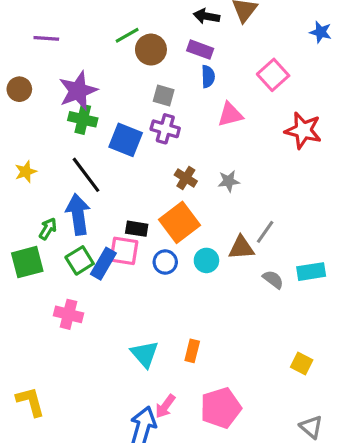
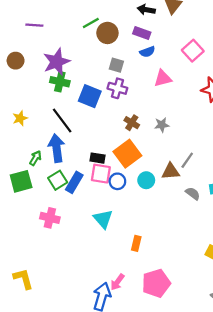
blue semicircle: (208, 76) -> (147, 52), turned 72
pink square: (124, 251) -> (101, 174), moved
cyan triangle: (145, 354) -> (103, 219), moved

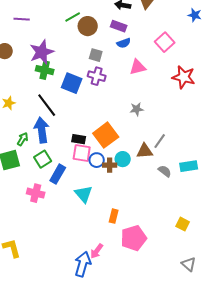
brown cross: (132, 123) -> (110, 165), moved, turned -32
blue rectangle: (74, 182) -> (58, 174), moved
pink pentagon: (156, 283) -> (134, 238), moved

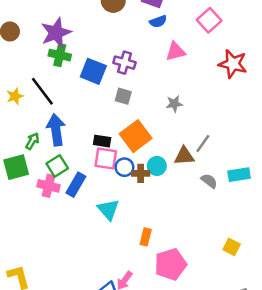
gray square: (96, 55) -> (123, 96), moved
black line: (47, 105) -> (42, 91), moved
pink cross: (36, 193) -> (48, 186), moved

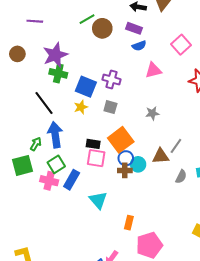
yellow star: (15, 96) -> (81, 107), moved
blue circle: (124, 167) -> (126, 158), moved
gray semicircle: (209, 181) -> (181, 177), turned 80

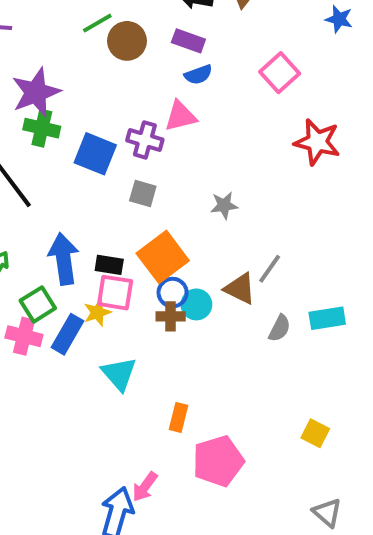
pink triangle: (153, 70) -> (180, 116), moved
yellow star: (81, 107) -> (97, 312), moved
blue arrow: (55, 135) -> (64, 259), moved
brown triangle: (161, 156) -> (240, 289), turned 30

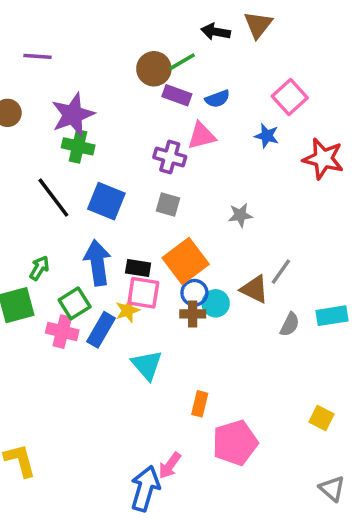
blue star: (339, 19) -> (267, 136), moved
green line: (97, 23) -> (182, 62), moved
purple rectangle: (188, 41) -> (177, 95), moved
blue square: (95, 154) -> (106, 201), moved

